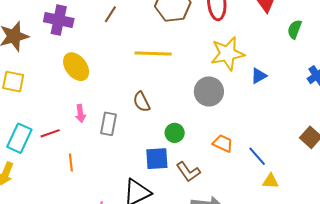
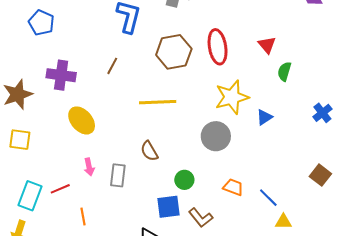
green semicircle: (295, 29) -> (284, 71), moved

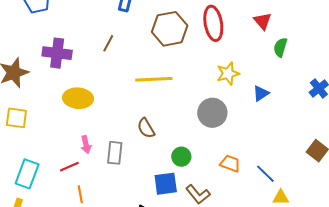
yellow star: (232, 97) -> (228, 74), size x0.7
yellow ellipse: (82, 120) -> (78, 98), turned -44
red line: (60, 189) -> (69, 167), moved

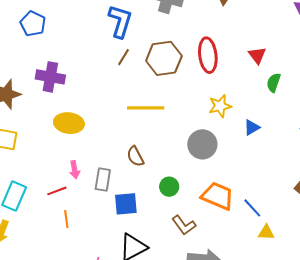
brown line: (108, 43) -> (124, 57), moved
orange trapezoid: (230, 163) -> (218, 196), size x1.6
blue square: (166, 184) -> (126, 204), moved

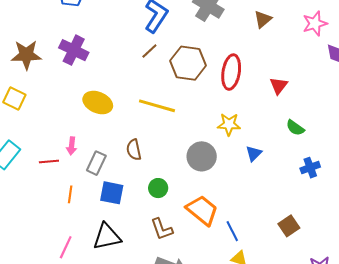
green semicircle: (274, 83) -> (295, 128), moved, turned -90
yellow ellipse: (69, 123) -> (98, 103), moved
blue triangle: (252, 127) -> (254, 154), turned -30
orange line: (66, 219) -> (70, 194), moved

